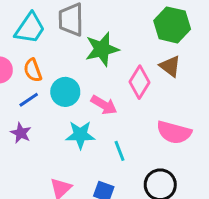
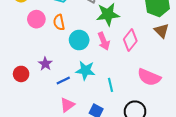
brown triangle: (170, 66) -> (162, 31), moved
blue line: (29, 100) -> (63, 80), moved
pink arrow: (104, 105) -> (104, 41), moved, turned 30

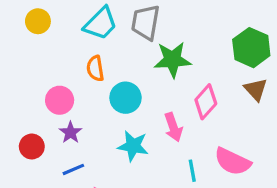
pink circle: (36, 19) -> (60, 100), moved
pink arrow: (104, 41) -> (173, 127), moved
blue line: (63, 80) -> (73, 169), moved
cyan line: (110, 85) -> (192, 171), moved

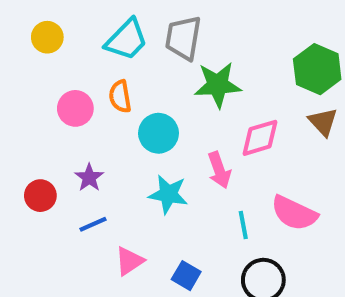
pink circle: (60, 100) -> (75, 108), moved
pink diamond: (206, 102) -> (260, 138), turned 32

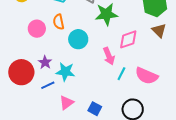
cyan star: (168, 194) -> (65, 72), moved
red circle: (40, 196) -> (21, 72), size x1.6
cyan line: (243, 225) -> (121, 74), moved, turned 40

